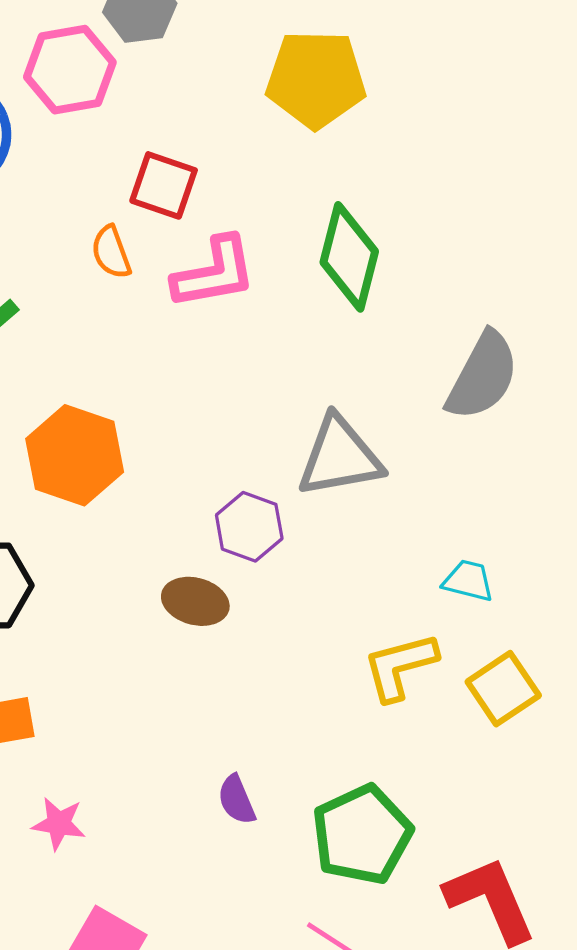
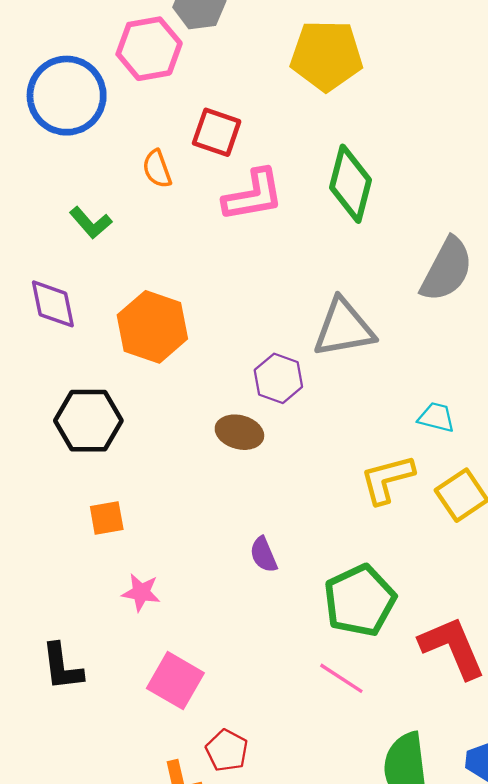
orange semicircle: (111, 252) -> (157, 169), moved
purple semicircle: (237, 800) -> (264, 555), moved

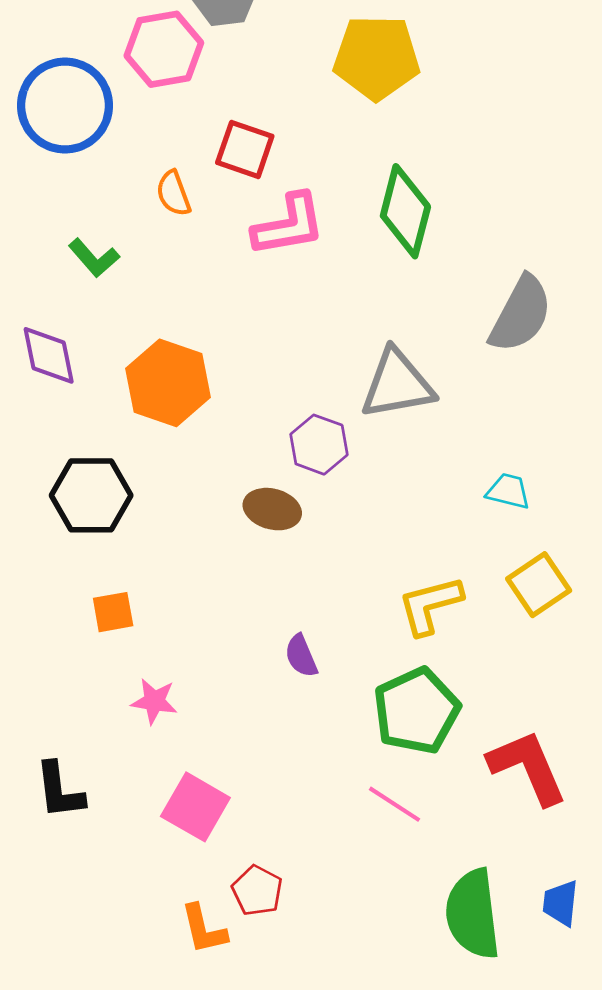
yellow L-shape: (387, 479) -> (430, 605), moved

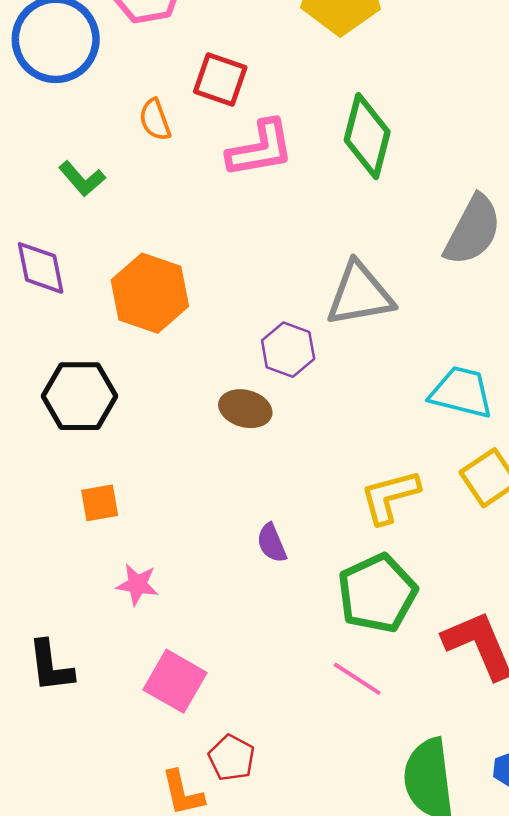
cyan trapezoid: (508, 491) -> (461, 392), size x1.6

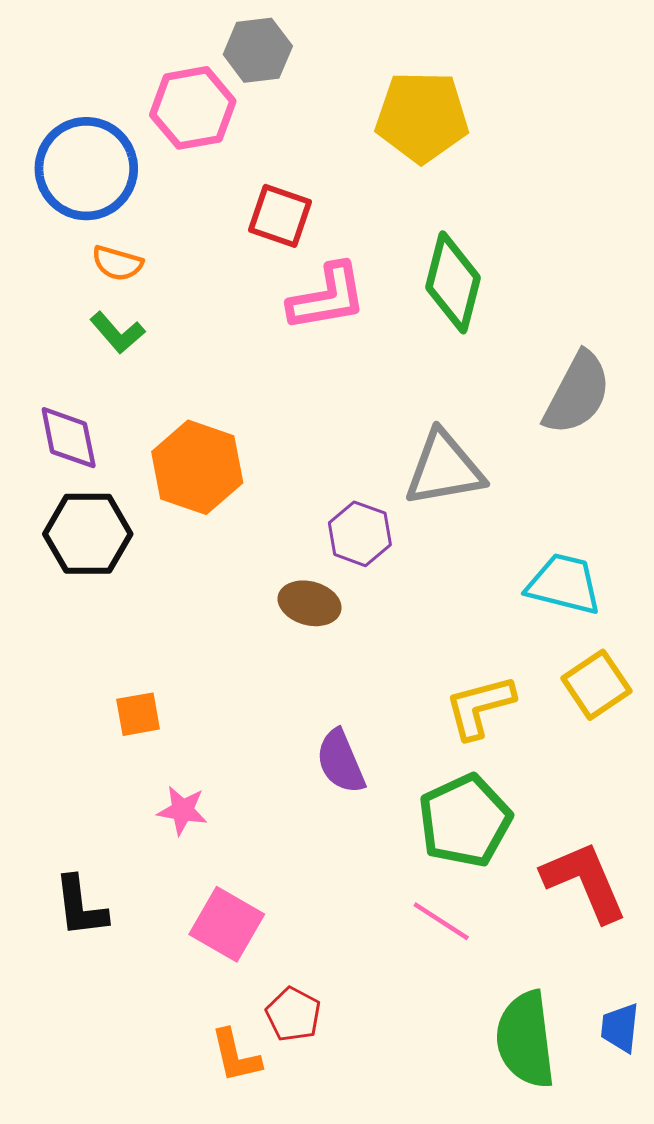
orange semicircle: (155, 120) -> (117, 263), moved, turned -54
black hexagon: (80, 396) -> (88, 534), moved
purple semicircle: (272, 543) -> (341, 762), size x1.4

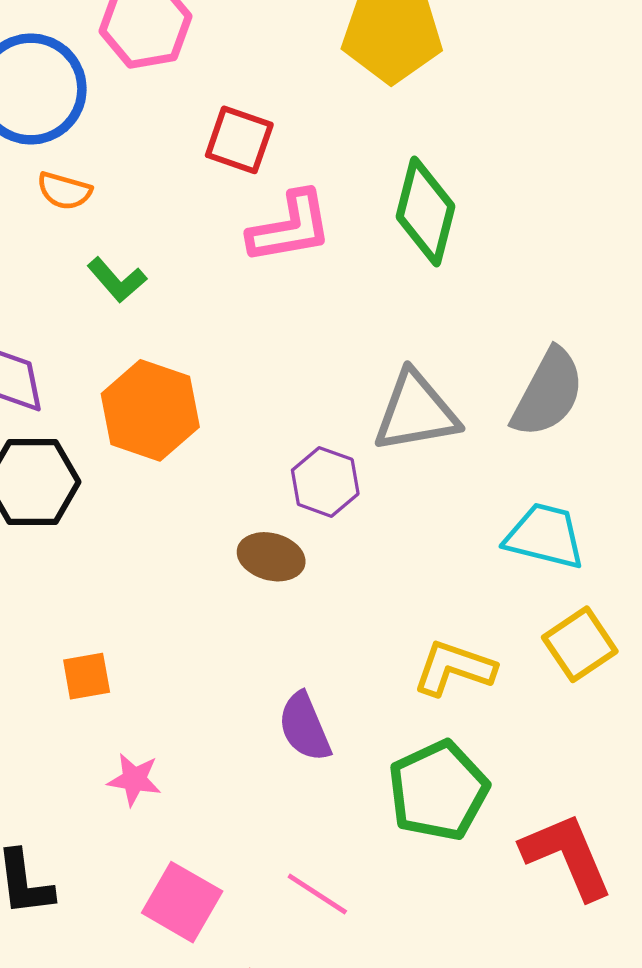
green L-shape: (117, 333) -> (117, 280), moved
gray semicircle: (577, 393) -> (548, 393), moved
yellow L-shape: (480, 707) -> (454, 668), turned 34
pink line: (441, 921) -> (317, 894), moved

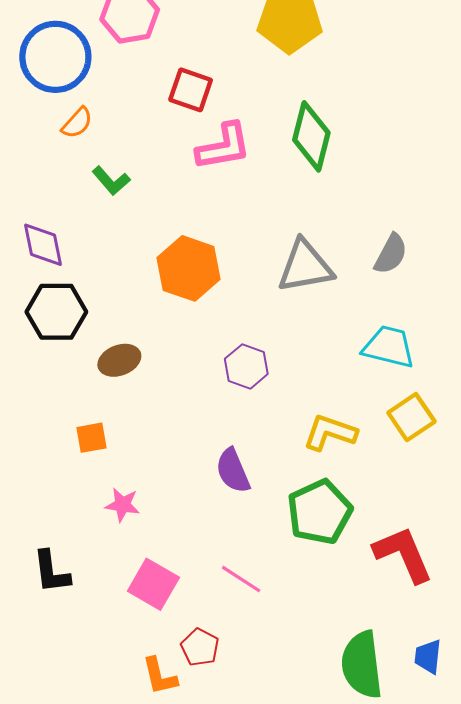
orange semicircle: (64, 191) -> (77, 123), turned -64
gray semicircle: (548, 393) -> (391, 254), size x0.7
orange hexagon: (150, 410) -> (189, 268), moved
purple hexagon: (325, 482) -> (246, 366), moved
brown ellipse: (271, 557) -> (119, 360), moved, turned -36

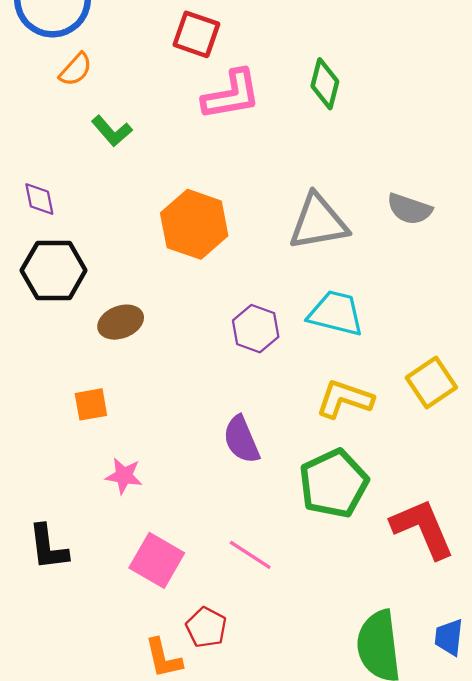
green diamond: (311, 136) -> (325, 84), size x0.7
purple diamond: (43, 245) -> (39, 199), size x0.7
gray semicircle: (391, 254) -> (409, 209), turned 81
cyan trapezoid: (389, 347) -> (336, 313), moved

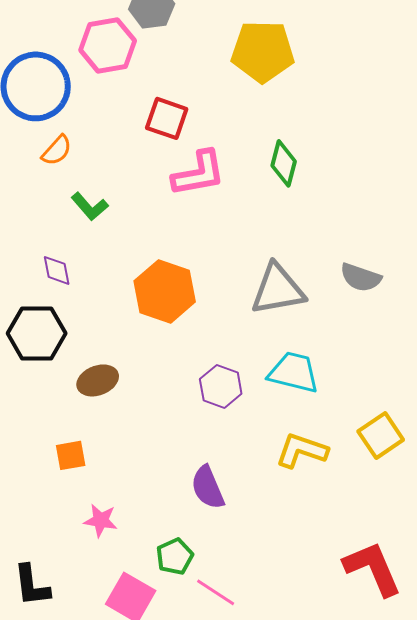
purple diamond: (39, 199) -> (57, 270), moved
green pentagon: (334, 484) -> (175, 556), moved, size x0.6

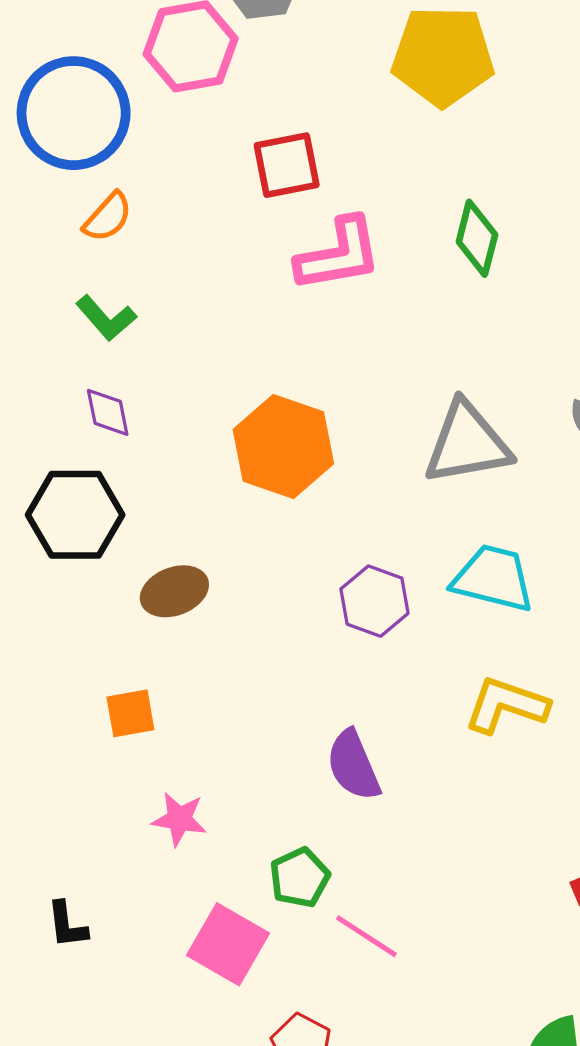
red square: (167, 118) -> (287, 165), turned -30
green L-shape: (90, 206) -> (106, 318), moved
black L-shape: (32, 585) -> (67, 925), size x0.7

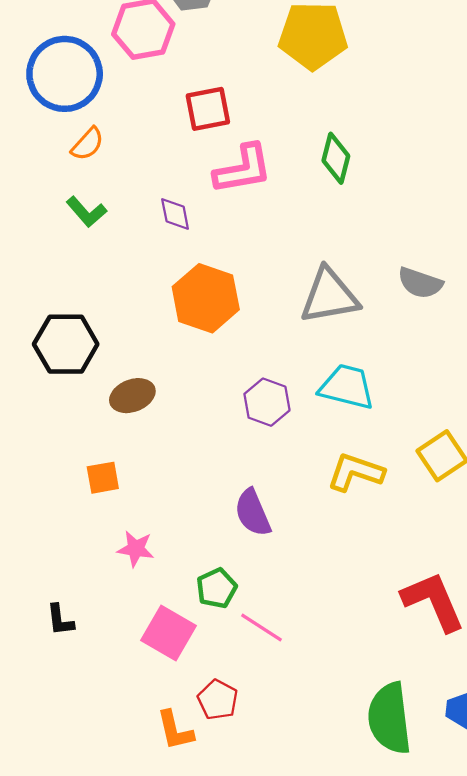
purple diamond: (108, 412) -> (175, 214), moved

